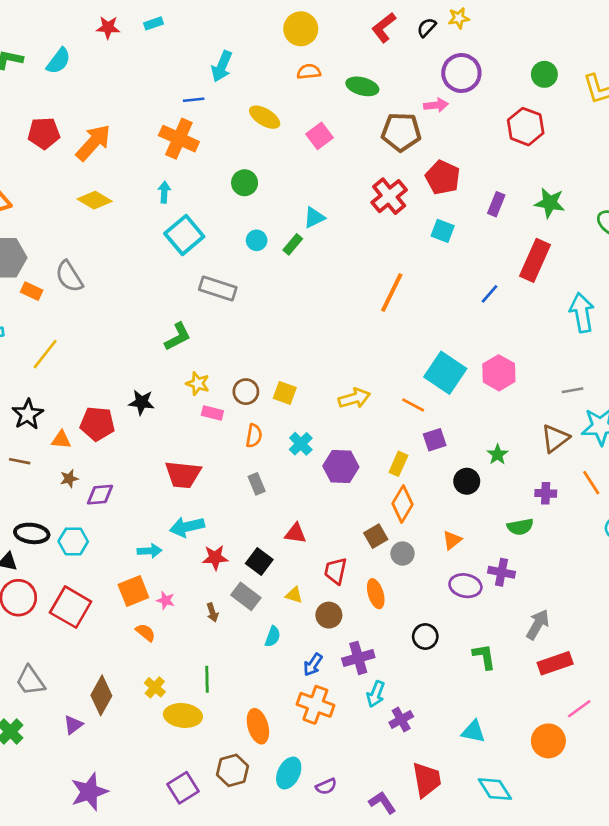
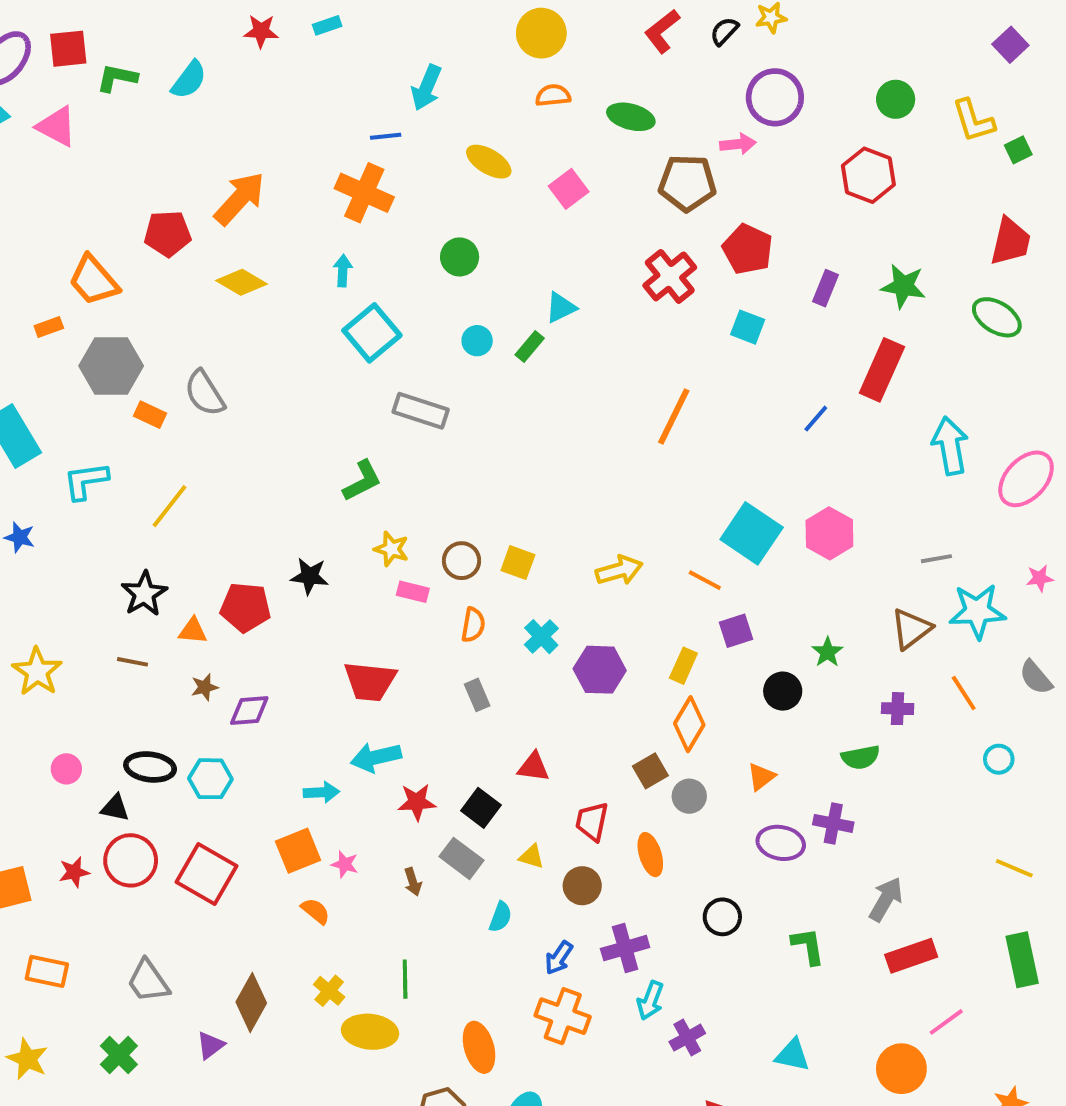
red pentagon: (44, 133) -> (168, 234), moved

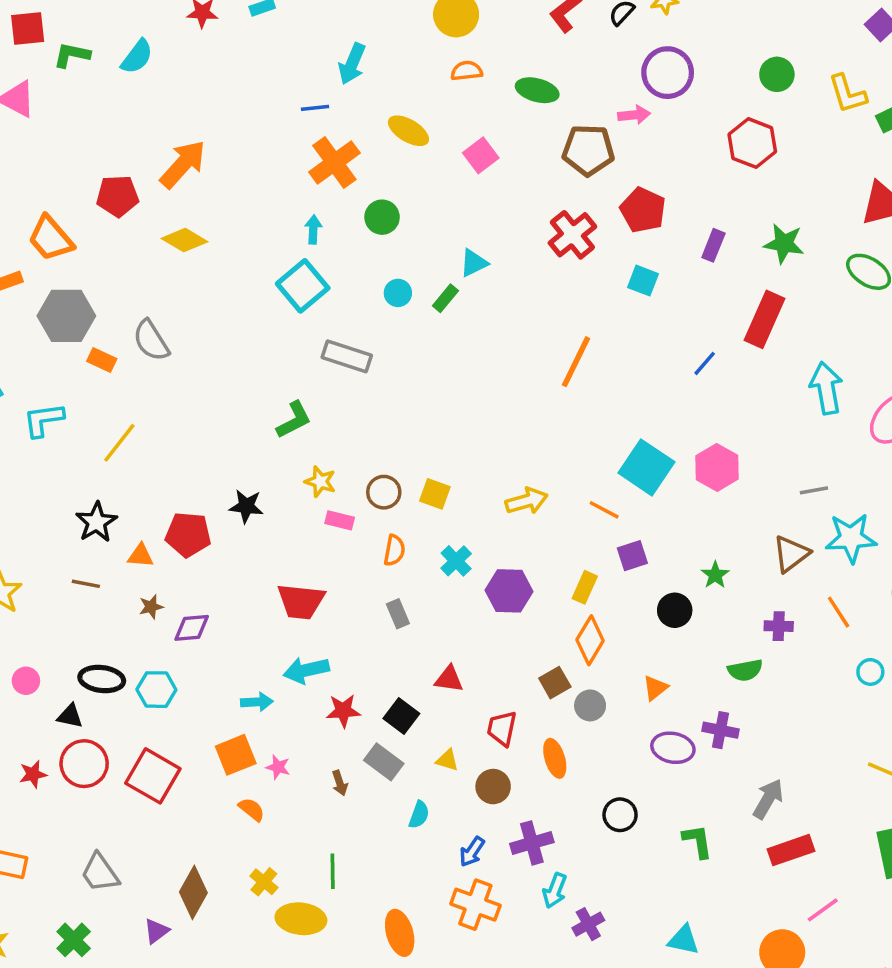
orange cross: (364, 193) -> (334, 162), moved, turned 30
cyan arrow: (343, 271) -> (313, 229), moved

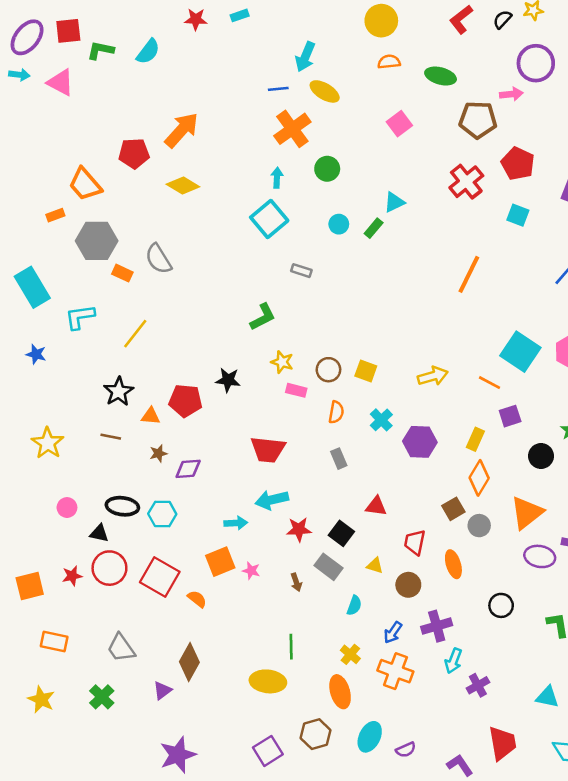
yellow ellipse: (408, 131) -> (325, 91), moved
gray rectangle: (347, 356) -> (301, 271), size x0.6
orange triangle: (655, 688) -> (527, 513), size x1.8
orange semicircle: (252, 809) -> (197, 599), moved
yellow cross: (264, 882) -> (350, 654), moved

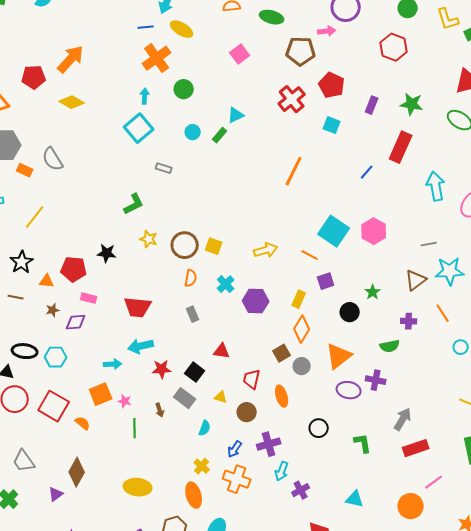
brown circle: (328, 370) -> (185, 245), size x1.4
pink rectangle: (296, 390) -> (89, 298), moved
green line: (291, 647) -> (135, 428), moved

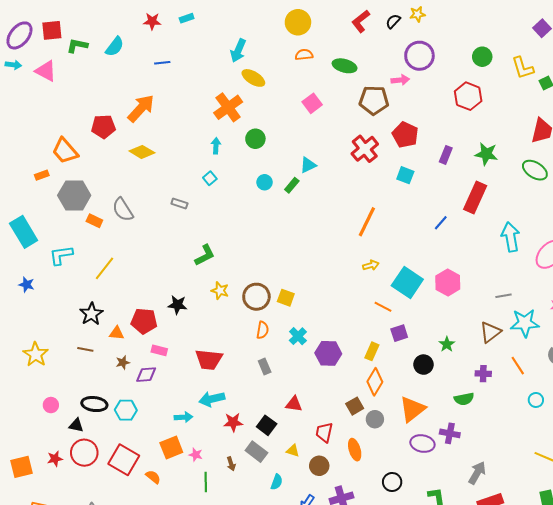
blue line: (146, 27) -> (162, 63), moved
cyan square: (139, 128) -> (210, 178), size x0.5
gray rectangle: (164, 168) -> (179, 204), moved
yellow arrow: (266, 250) -> (371, 265), moved, size x0.7

